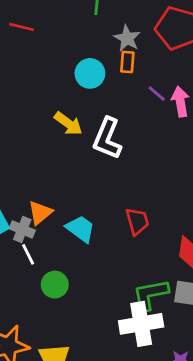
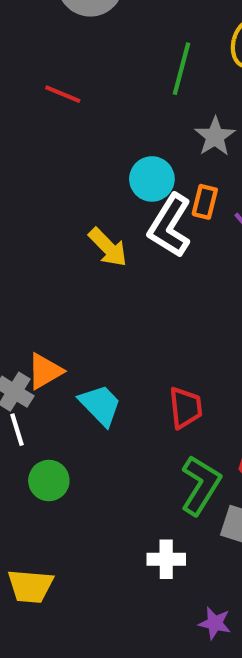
orange rectangle: (127, 62) -> (205, 202), moved
white L-shape: (107, 138) -> (170, 226), moved
green L-shape: (151, 295) -> (201, 485), moved, turned 123
white cross: (141, 324) -> (166, 559), size x0.6

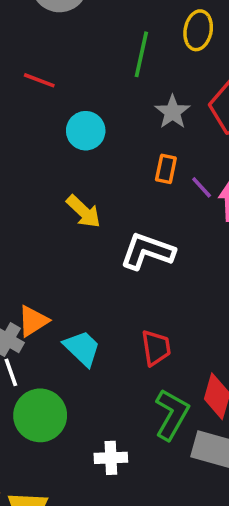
cyan circle: (152, 179) -> (86, 131), moved
white L-shape: (170, 226) -> (147, 251), moved, turned 80
green circle: (49, 481) -> (40, 415), size x1.5
white cross: (166, 559) -> (111, 458), moved

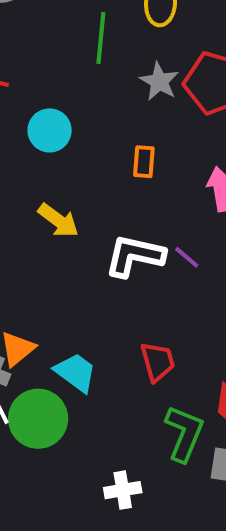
gray star: (172, 112) -> (159, 81), moved
purple line: (202, 187) -> (187, 257), moved
green circle: (40, 415) -> (38, 419), moved

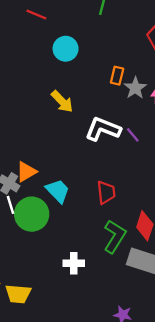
gray star: (159, 81) -> (135, 88), moved

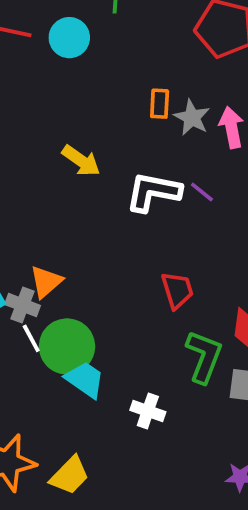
cyan circle: (66, 49) -> (69, 38), moved
cyan trapezoid: (58, 191) -> (85, 380), moved
white cross: (74, 263) -> (148, 411), turned 30
yellow trapezoid: (18, 294) -> (70, 476), turned -40

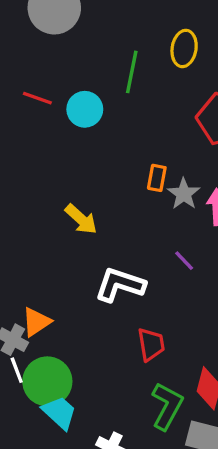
white L-shape: (153, 192) -> (120, 285), moved

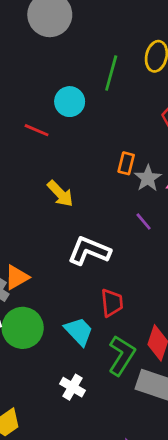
red line: (37, 98) -> (37, 130), moved
purple line: (184, 261) -> (144, 221), moved
cyan trapezoid: (59, 413) -> (79, 331), moved

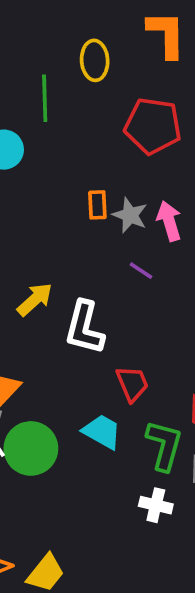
yellow arrow: (60, 194) -> (35, 299), moved, turned -72
white L-shape: (89, 251) -> (84, 328), turned -81
white cross: (72, 387) -> (156, 505), moved

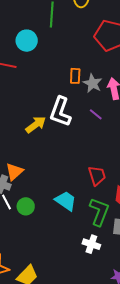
white L-shape: (84, 328) -> (60, 112), moved
red trapezoid: (132, 384) -> (97, 176), moved
green circle: (31, 448) -> (26, 206), size x0.6

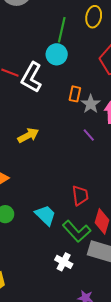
cyan circle: (27, 41) -> (57, 54), moved
white L-shape: (60, 112) -> (32, 77), moved
green L-shape: (99, 212) -> (77, 231), turned 108

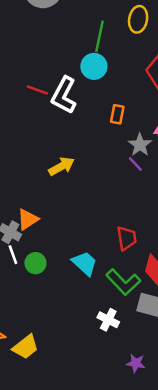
gray star: (91, 104) -> (140, 145), moved

